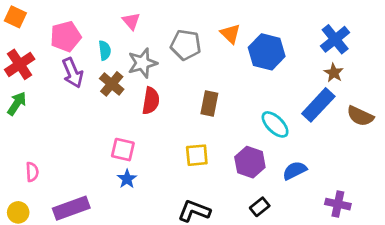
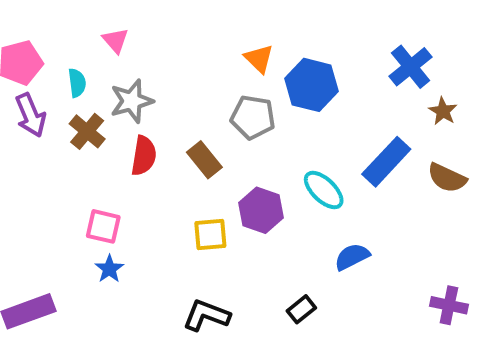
gray pentagon: (186, 45) -> (253, 117), moved
brown star: (334, 73) -> (443, 111), moved
brown rectangle: (209, 103) -> (204, 160), moved, turned -50
purple hexagon: (250, 162) -> (261, 210), moved
purple cross: (338, 204) -> (449, 305), moved

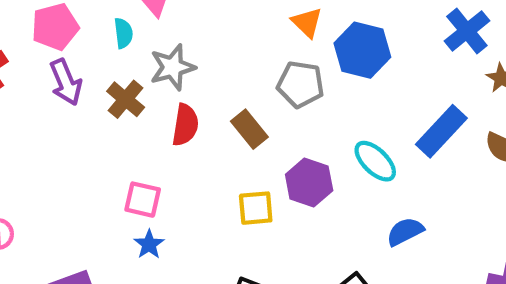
cyan semicircle: (77, 83) -> (123, 33), moved

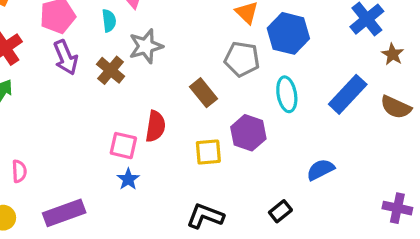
red semicircle: (185, 125) -> (155, 126), moved
cyan ellipse: (375, 161) -> (287, 94), moved, turned 36

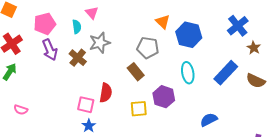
gray pentagon: (242, 59) -> (148, 48), moved
pink semicircle: (19, 171) -> (21, 110), moved, turned 112

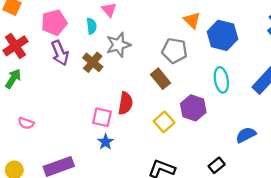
yellow square: (139, 109) -> (164, 122), turned -36

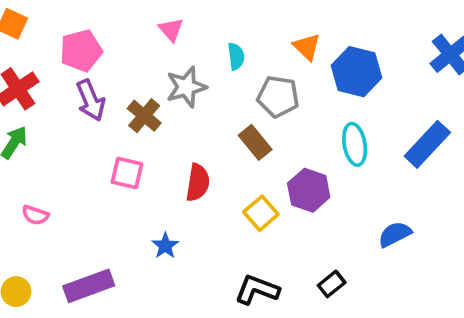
cyan semicircle: (91, 26) -> (236, 56), moved
pink square: (102, 117) -> (127, 173), moved
black rectangle: (217, 165) -> (332, 284), moved

